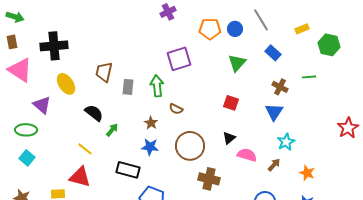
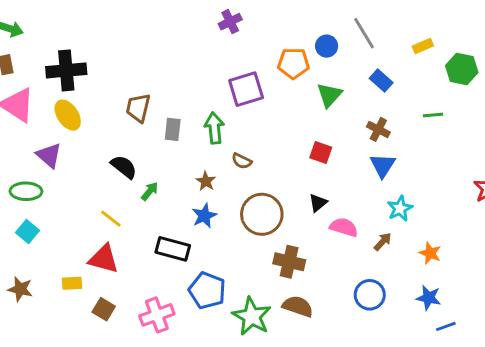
orange pentagon: (210, 29) -> (293, 63), moved
yellow ellipse: (66, 84) -> (68, 115), moved
brown cross: (280, 87) -> (378, 129), moved
blue star: (150, 147) -> (204, 216), turned -30

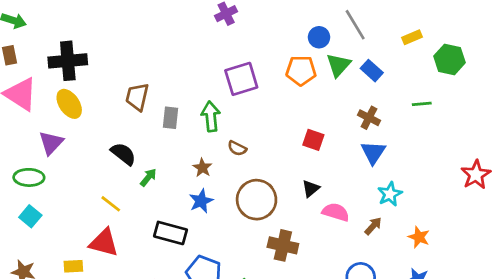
orange pentagon: (293, 63) -> (301, 71), moved
green triangle: (329, 95) -> (338, 65), moved
purple triangle: (49, 155) -> (51, 143), turned 32

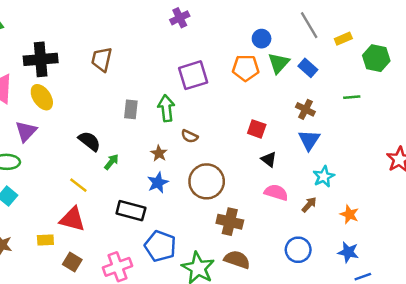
gray line: (355, 25) -> (309, 25), moved
brown trapezoid: (137, 97) -> (102, 59), moved
black triangle: (311, 189) -> (269, 159), moved, turned -42

